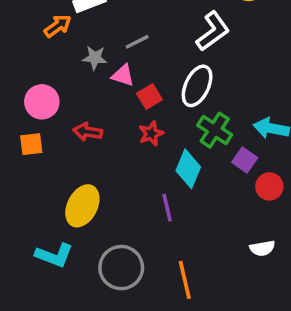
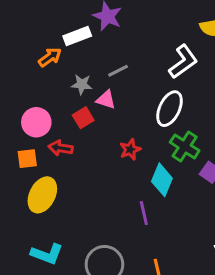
red square: (149, 97) -> (83, 118), moved
red arrow: (88, 132) -> (61, 148), moved
yellow ellipse: (82, 206) -> (42, 195), moved

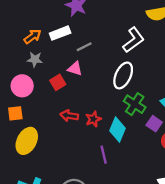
white rectangle: (77, 36) -> (60, 33), moved
gray star: (82, 84) -> (35, 59), moved
red arrow: (61, 148) -> (69, 116), moved
red star: (130, 149) -> (93, 119), moved

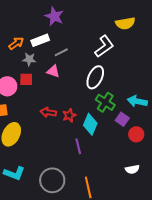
gray star: (35, 59) -> (29, 59), moved
red square: (58, 82) -> (26, 79), moved, turned 32

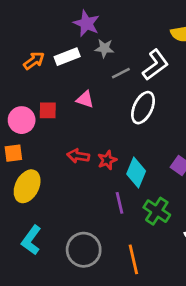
gray line: (61, 52) -> (121, 73), moved
gray star: (29, 59) -> (104, 48), moved
green cross: (105, 102) -> (157, 211), moved
cyan L-shape: (14, 173) -> (31, 240), turned 105

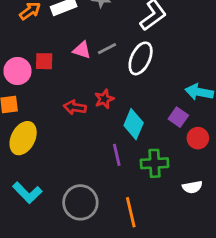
gray line: (121, 73) -> (107, 49), moved
red star: (107, 160) -> (104, 99), moved
green cross: (157, 211) -> (155, 163), turned -36
cyan L-shape: (31, 240) -> (27, 193), turned -80

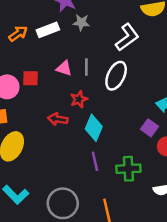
gray line: (107, 49) -> (86, 67), turned -63
red star: (104, 99) -> (79, 99), moved
cyan diamond: (134, 124) -> (94, 128), moved

